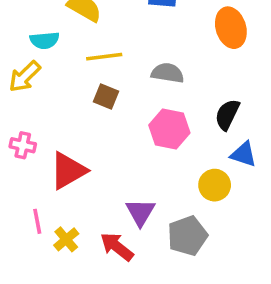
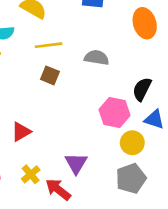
pink hexagon: (169, 129) -> (114, 113), moved
red triangle: (68, 171) -> (21, 132), size x0.7
gray pentagon: (187, 236) -> (131, 178), moved
yellow cross: (66, 239) -> (31, 174), moved

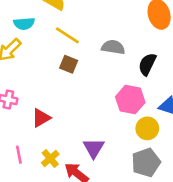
yellow line: (49, 45) -> (67, 35), turned 40
black semicircle: (142, 89) -> (147, 64), moved

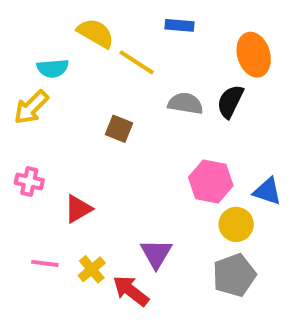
yellow line: (67, 35) -> (137, 62), moved
black semicircle: (147, 64) -> (230, 101), moved
pink line: (19, 155) -> (45, 263), turned -72

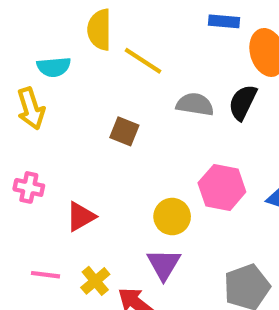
blue rectangle: (180, 25) -> (224, 21), moved
yellow semicircle: (96, 33) -> (99, 30), turned -120
yellow arrow: (31, 107) -> (31, 109), turned -63
yellow circle: (236, 224) -> (172, 217), moved

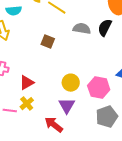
pink hexagon: (222, 187) -> (99, 88), moved
yellow cross: (95, 281) -> (27, 104), moved

